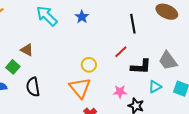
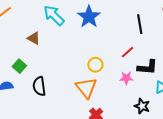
blue star: (82, 17) -> (89, 17), size x1.6
brown triangle: (27, 50) -> (34, 38), moved
pink star: (120, 92) -> (126, 78), moved

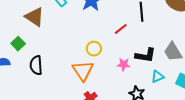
brown triangle: (34, 38) -> (35, 17), size x1.5
red line: (128, 52) -> (121, 29), moved

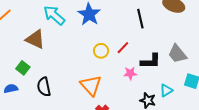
red line: (121, 29) -> (123, 48), moved
yellow circle: (94, 49) -> (101, 51), moved
cyan triangle: (158, 77) -> (166, 90), moved

